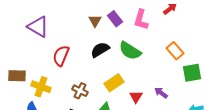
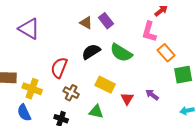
pink L-shape: (141, 20) -> (149, 32), moved
brown triangle: (95, 21) -> (86, 23), turned -32
red semicircle: (61, 56) -> (59, 68), moved
yellow rectangle: (114, 83) -> (105, 85), turned 60

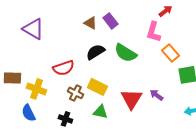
red semicircle: (59, 68) -> (63, 68), turned -130
yellow rectangle: (105, 85) -> (97, 87), moved
red triangle: (127, 99) -> (131, 99), size x1.6

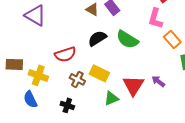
green triangle: (100, 112) -> (111, 98), moved, turned -35

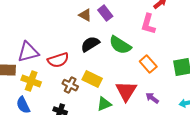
purple triangle: (35, 15) -> (28, 52), moved, turned -45
orange rectangle: (172, 39) -> (148, 64), moved
purple arrow: (158, 81) -> (152, 98), moved

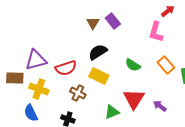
brown triangle: (85, 15) -> (93, 23), turned 32
green semicircle: (120, 45) -> (133, 65), moved, size x0.7
orange rectangle: (148, 64) -> (166, 65), moved
yellow rectangle: (92, 79) -> (99, 76), moved

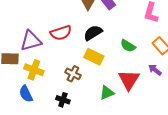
red semicircle: (66, 68) -> (61, 33), moved
purple arrow: (160, 106) -> (155, 70), moved

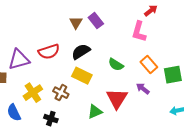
yellow cross: (34, 70) -> (33, 93), moved, turned 36

